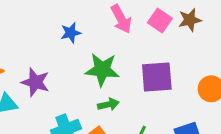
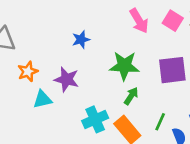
blue star: (71, 33) -> (81, 40), moved
green arrow: (108, 104) -> (131, 96), turned -42

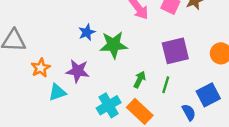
green star: (124, 66) -> (114, 45), moved
green line: (160, 122) -> (166, 85), moved

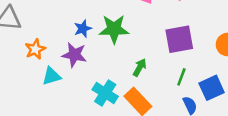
blue star: (87, 32) -> (83, 29), moved
green line: (166, 85) -> (181, 77), moved
cyan cross: (109, 105) -> (105, 93), turned -30

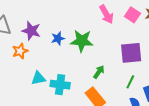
purple star: (74, 55) -> (31, 31), moved
cyan triangle: (51, 76) -> (38, 78), moved
cyan cross: (105, 93) -> (60, 85), moved, turned -30

